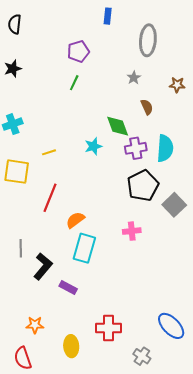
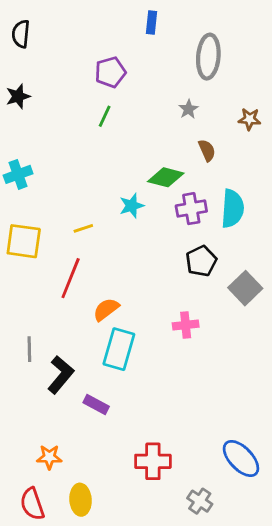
green diamond: (118, 126) -> (166, 177), turned -55
yellow line: (49, 152) -> (83, 228), moved
black pentagon: (143, 186) -> (201, 261), size x0.7
yellow ellipse: (71, 346) -> (81, 500), moved

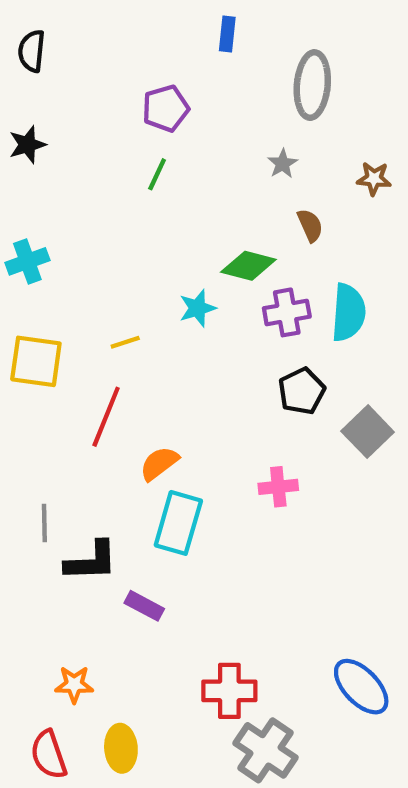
black L-shape: (61, 375) -> (91, 561), turned 48
gray cross: (200, 501) -> (265, 750), moved, size x1.6

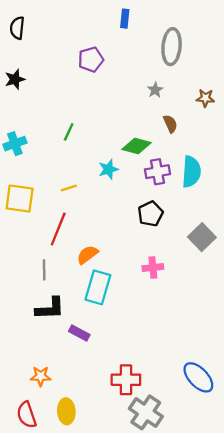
green line: (157, 174) -> (69, 132), moved
black pentagon: (302, 391) -> (150, 214), moved
gray line: (44, 523) -> (44, 270), moved

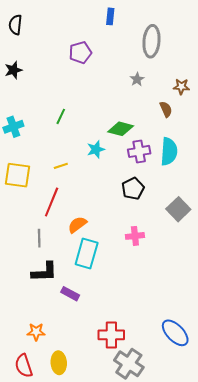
brown semicircle: (170, 124) -> (166, 109), moved

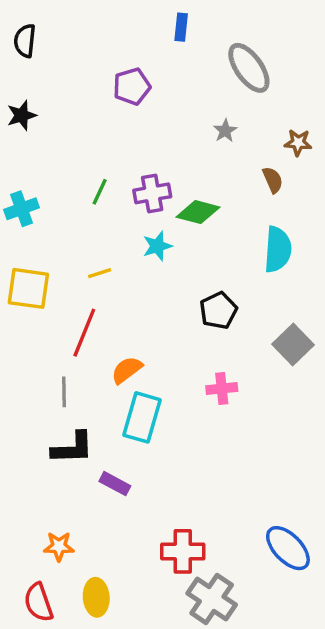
gray ellipse: (151, 41) -> (249, 68), turned -40
purple cross: (139, 151) -> (152, 193), moved

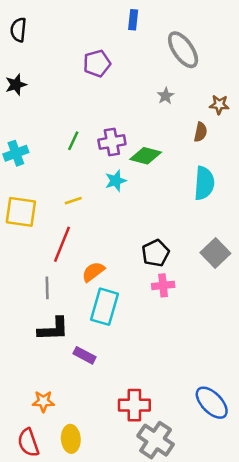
brown semicircle: (273, 180) -> (200, 132), turned 36
black pentagon: (218, 311) -> (156, 253), moved

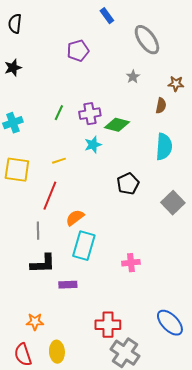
blue rectangle: (133, 20) -> (107, 16), turned -42
black pentagon: (156, 253) -> (128, 184), moved
pink cross: (163, 285) -> (131, 263), moved
purple rectangle: (84, 355) -> (68, 285), turned -30

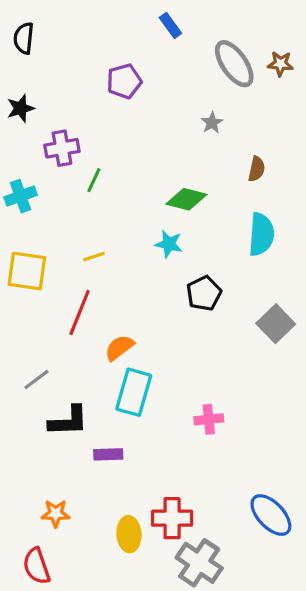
brown star: (176, 84) -> (280, 64), moved
purple cross: (90, 114) -> (62, 148), moved
cyan star: (93, 145) -> (169, 244), moved, turned 30
gray line: (38, 231) -> (36, 379), moved, turned 54
yellow ellipse: (57, 352) -> (129, 534), moved

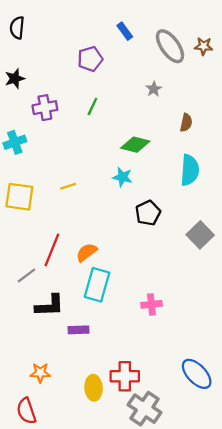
blue rectangle: (170, 25) -> (125, 31), moved
green line: (94, 180) -> (92, 106), moved
red line: (80, 312) -> (52, 250), moved

